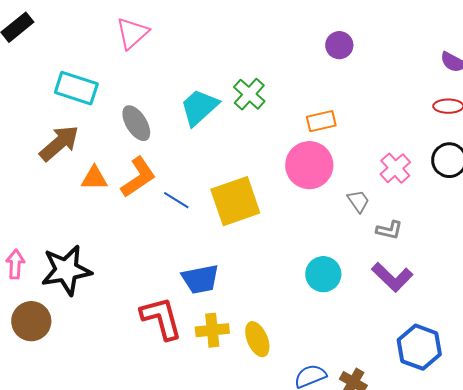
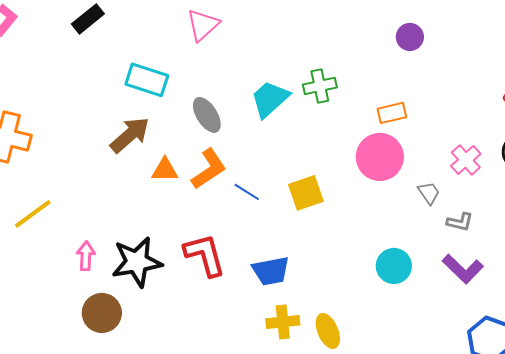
green cross: (249, 94) -> (320, 86), turned 36
yellow square: (235, 201) -> (306, 193), size x0.7
red L-shape: (161, 318) -> (205, 255), moved

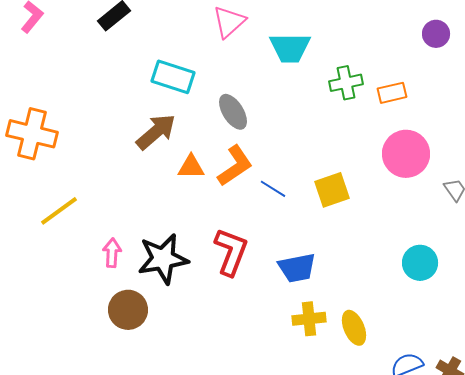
cyan trapezoid: (270, 99) -> (290, 48), moved, turned -138
orange rectangle: (392, 113) -> (392, 93), moved
red L-shape: (205, 255) -> (231, 252), turned 36

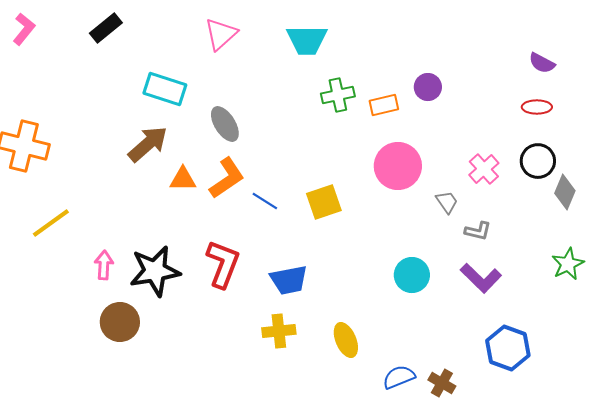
purple circle: (436, 34) -> (428, 87), moved
cyan trapezoid: (290, 48) -> (307, 40), moved
yellow cross: (309, 319) -> (279, 331), moved

